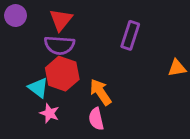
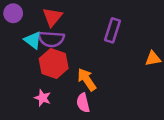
cyan triangle: (38, 88) -> (33, 40), moved

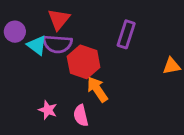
purple circle: (13, 13) -> (15, 32), moved
red hexagon: (54, 64) -> (84, 62), moved
pink semicircle: (83, 103) -> (81, 115), moved

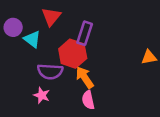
purple rectangle: (126, 34) -> (85, 33), moved
purple semicircle: (57, 44) -> (50, 71), moved
pink semicircle: (81, 115) -> (88, 100), moved

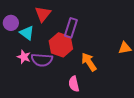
orange arrow: (85, 77) -> (89, 62), moved
pink star: (42, 95) -> (24, 57), moved

